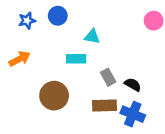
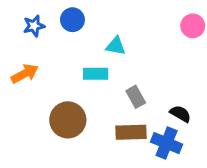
black semicircle: (133, 85) -> (180, 114), moved

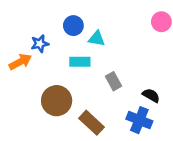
blue circle: (72, 20) -> (73, 26), moved
blue star: (34, 26) -> (40, 44), moved
brown rectangle: (131, 132) -> (92, 123), moved, turned 45

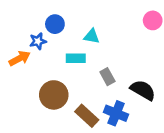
blue circle: (73, 26) -> (55, 24), moved
black semicircle: (151, 95) -> (143, 90), size x1.5
blue cross: (139, 120) -> (116, 113), moved

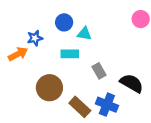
blue circle: (55, 24) -> (64, 22), moved

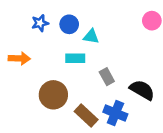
blue star: (35, 38) -> (40, 23), moved
orange arrow: (18, 54) -> (19, 58), turned 30

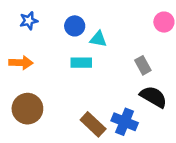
blue star: (40, 23) -> (29, 21), moved
gray rectangle: (107, 77) -> (143, 65), moved
brown circle: (53, 95) -> (27, 109), moved

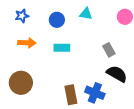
cyan triangle: (98, 39) -> (86, 14), moved
orange arrow: (21, 63) -> (27, 43), moved
brown rectangle: (93, 124) -> (71, 95), turned 36

